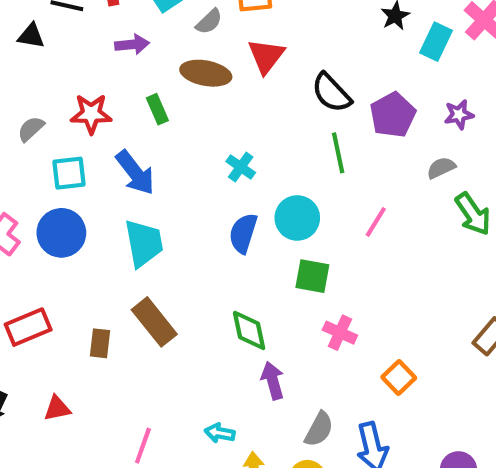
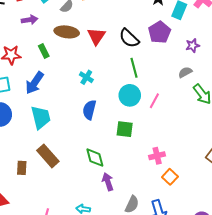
red triangle: (266, 56) -> (96, 36), moved
purple pentagon: (393, 115) -> (160, 32), moved
blue arrow: (135, 173) -> (34, 83), turned 75
cyan circle: (297, 218) -> (130, 95), moved
pink cross: (340, 333) -> (157, 156), moved, turned -35

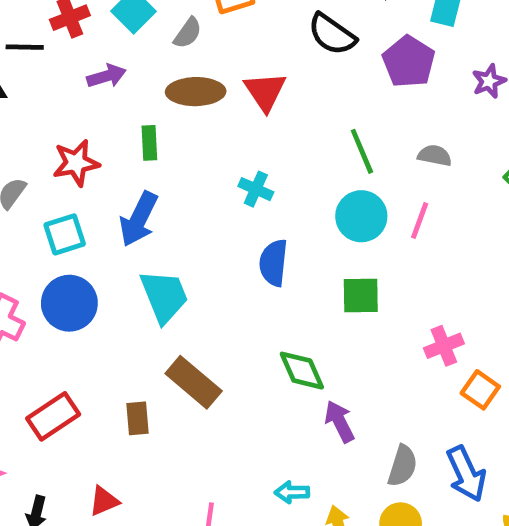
black semicircle: (129, 38) -> (332, 34), moved
green rectangle: (44, 51) -> (149, 143), turned 32
gray semicircle: (185, 72) -> (435, 155), moved, turned 48

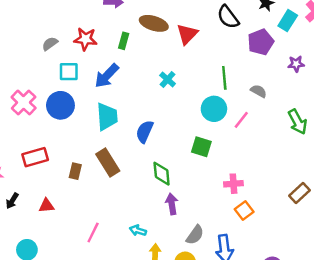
blue semicircle: (273, 263) -> (145, 132), moved

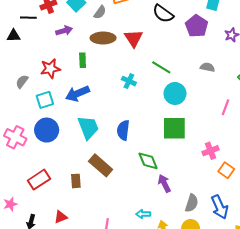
blue arrow: (107, 76) -> (77, 94), turned 40
green line: (224, 78) -> (161, 67), moved, turned -36
pink line: (241, 120) -> (225, 107), moved
green square: (201, 147) -> (174, 128), size x1.4

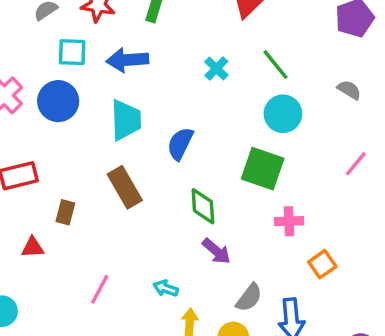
pink cross: (210, 151) -> (289, 221), moved
brown rectangle: (76, 181) -> (65, 212), moved
purple arrow: (164, 183) -> (216, 251), turned 138

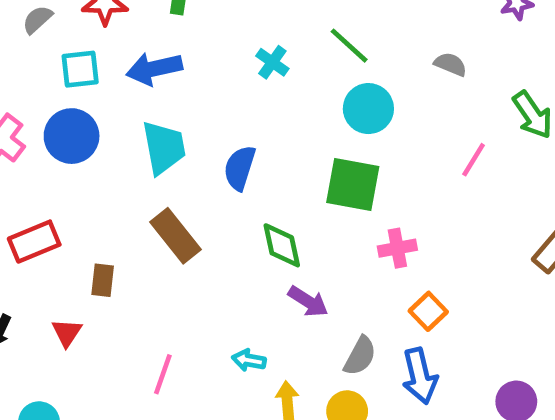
red triangle: (33, 247) -> (67, 333), turned -45
orange square: (322, 264) -> (428, 311), moved

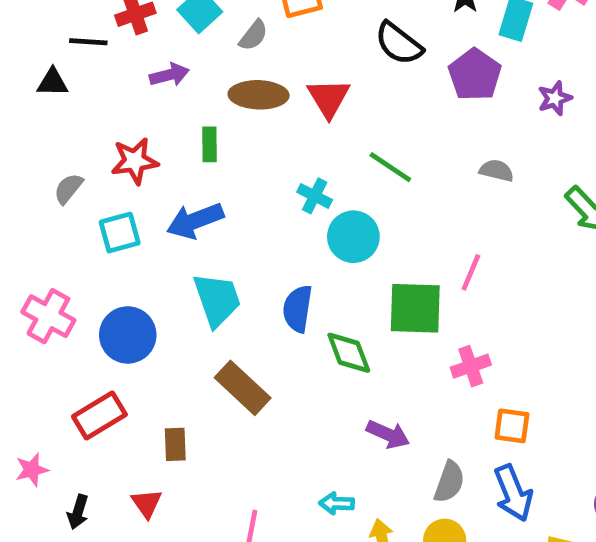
cyan circle: (368, 109) -> (353, 237), moved
blue circle: (72, 136) -> (128, 335), moved
pink line: (474, 160) -> (471, 272), moved
green diamond: (282, 245) -> (349, 353), moved
orange square: (428, 311) -> (512, 426), turned -30

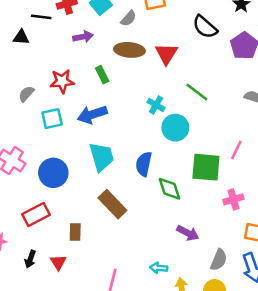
green rectangle: (209, 144) -> (102, 75), turned -30
black arrow: (78, 512) -> (30, 259), moved

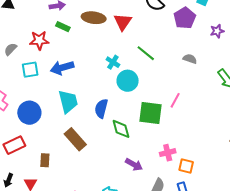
green rectangle: (102, 75) -> (63, 27), moved, turned -40
pink cross: (233, 199) -> (168, 153), moved

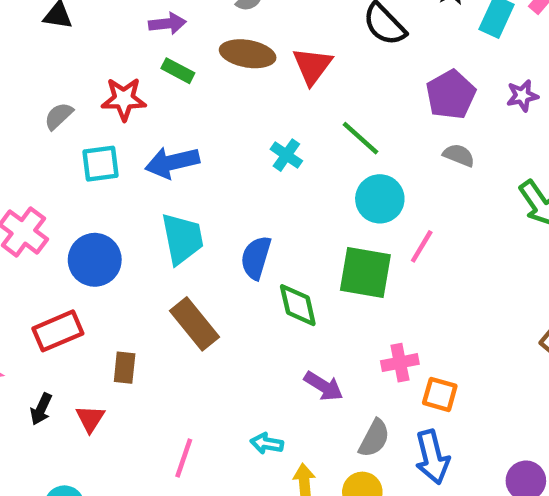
purple pentagon: (185, 18) -> (451, 95), moved
cyan circle: (128, 81) -> (380, 199), moved

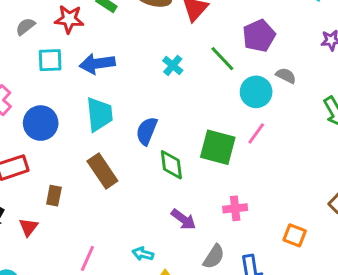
purple pentagon: (451, 95) -> (259, 36), moved
cyan circle: (380, 199) -> (256, 92), moved
orange square: (440, 394) -> (295, 235), moved

